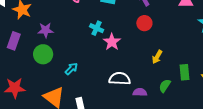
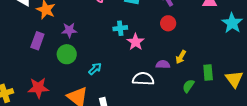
cyan cross: (97, 28) -> (120, 28), turned -32
purple semicircle: (140, 92) -> (163, 64), moved

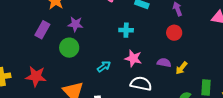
pink star: (135, 42) -> (133, 58), moved, turned -30
purple semicircle: (163, 64) -> (164, 63), moved
cyan arrow: (95, 69) -> (104, 66), moved

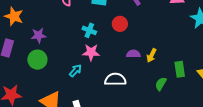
cyan cross: (126, 30) -> (89, 30), turned 32
red circle: (174, 33) -> (120, 24), moved
pink star: (133, 58) -> (91, 52), moved

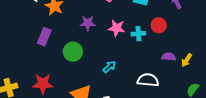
cyan cross: (89, 30) -> (138, 34), moved, turned -32
purple star: (39, 35) -> (88, 23), moved
pink star: (91, 52) -> (117, 28), moved

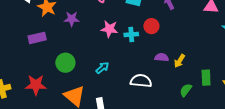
purple star: (88, 23) -> (72, 19), moved
purple rectangle: (44, 37) -> (37, 38), turned 54
green circle: (73, 52) -> (65, 63), moved

